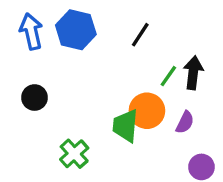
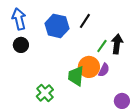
blue hexagon: (76, 30) -> (57, 26), moved
black circle: (35, 98) -> (21, 45), moved
purple semicircle: (185, 122) -> (104, 70), moved

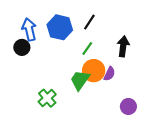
blue arrow: (19, 19) -> (29, 29), moved
green line: (102, 46) -> (87, 48), moved
green trapezoid: (76, 76) -> (80, 80), turned 30

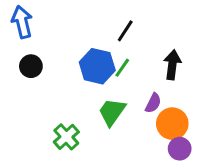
blue hexagon: (60, 27) -> (97, 66), moved
blue arrow: (29, 29) -> (22, 22), moved
orange circle: (94, 71) -> (172, 124), moved

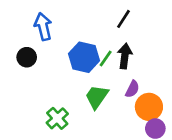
blue arrow: (22, 22) -> (43, 27), moved
black line: (125, 31) -> (123, 19), moved
black arrow: (172, 65) -> (125, 56), moved

